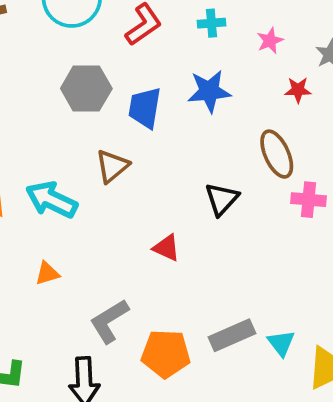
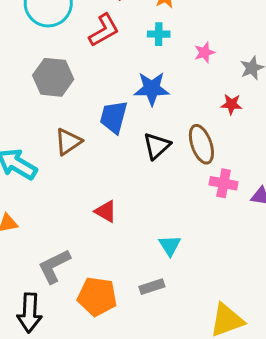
red star: (298, 90) -> (231, 104), moved
blue trapezoid: (145, 108) -> (114, 117), moved
black triangle: (222, 199) -> (157, 146), moved
gray rectangle: (232, 335) -> (152, 287), size x0.7
cyan triangle: (281, 343) -> (170, 245), moved

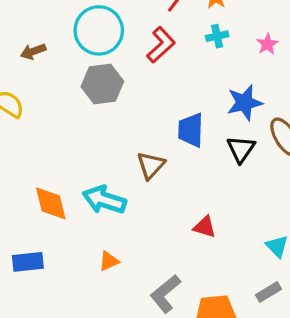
gray hexagon: (53, 77) -> (102, 84), moved
blue star: (152, 89) -> (245, 103), moved

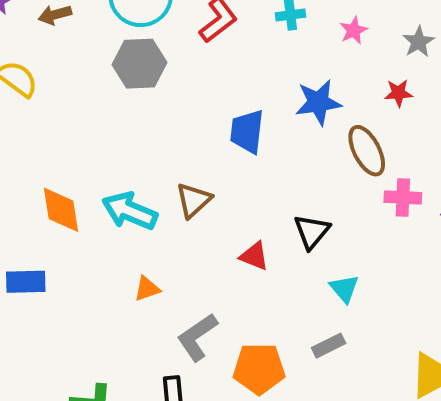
black triangle: (241, 149) -> (312, 232), moved
brown triangle: (151, 165) -> (194, 200), moved
orange triangle: (109, 261) -> (147, 289), moved

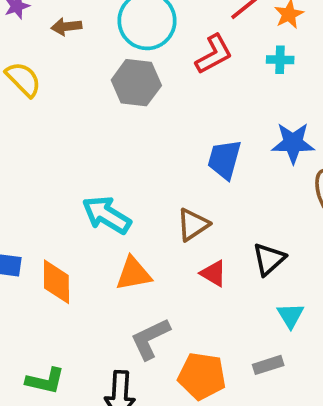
brown triangle: (194, 200) -> (193, 225), moved
orange diamond: (61, 210) -> (56, 282), moved
orange triangle: (147, 289) -> (133, 274), moved, size x1.5

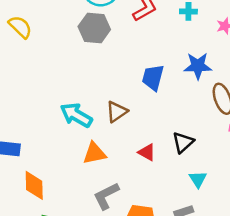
brown triangle: (193, 225) -> (117, 112), moved
orange diamond: (56, 282) -> (34, 185), moved

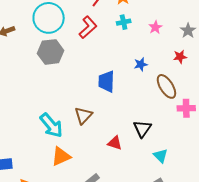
blue star: (198, 66) -> (141, 64), size x0.6
cyan arrow: (76, 115) -> (51, 125), turned -148
orange triangle: (94, 153) -> (61, 156), moved

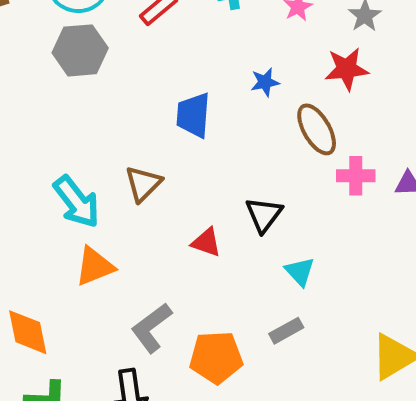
red star: (180, 57) -> (347, 69), size x1.5

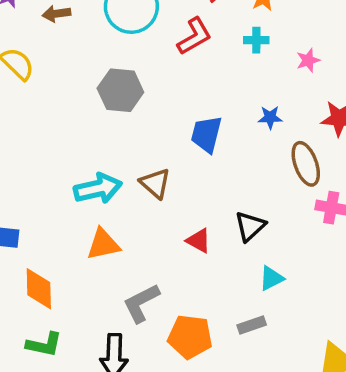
gray hexagon: (80, 50) -> (120, 90), moved
brown triangle: (143, 184) -> (155, 183), turned -44
cyan arrow: (77, 202) -> (98, 188), turned -75
cyan triangle: (300, 272) -> (271, 278), turned 36

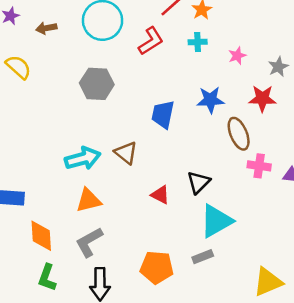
blue star: (270, 117) -> (210, 100), size x1.5
cyan triangle: (271, 278) -> (216, 221), size x1.8
gray L-shape: (141, 303) -> (89, 242), moved
green L-shape: (44, 344) -> (47, 278), turned 100

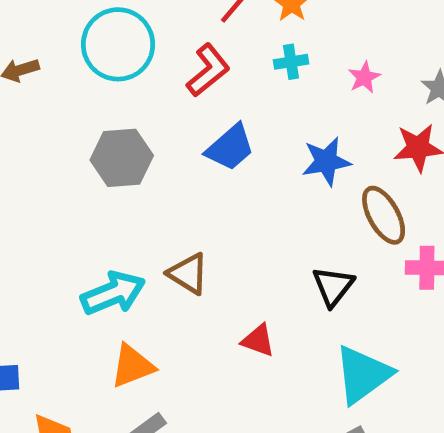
blue trapezoid: (163, 114) -> (230, 148), moved, turned -136
black triangle: (199, 182) -> (333, 286), moved

